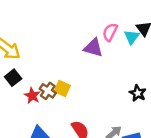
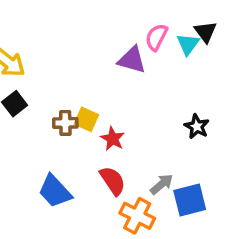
brown cross: (48, 91) -> (65, 123), turned -35
red star: (32, 96) -> (113, 139), moved

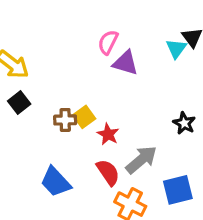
pink semicircle: (156, 37) -> (108, 42), moved
yellow square: (86, 119) -> (84, 117), turned 30
gray arrow: (162, 184) -> (141, 160), moved, size x1.5

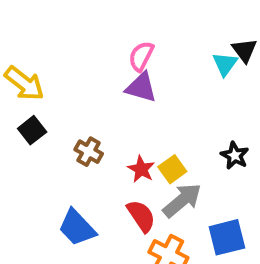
purple triangle: (125, 63) -> (141, 87), moved
yellow square: (84, 117) -> (172, 169), moved
brown cross: (65, 120) -> (89, 152), turned 30

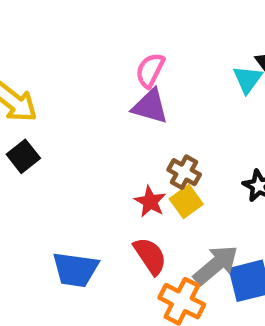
brown cross: (89, 152) -> (184, 172), moved
gray arrow: (182, 200) -> (216, 265), moved
blue trapezoid: (77, 228) -> (75, 270), turned -39

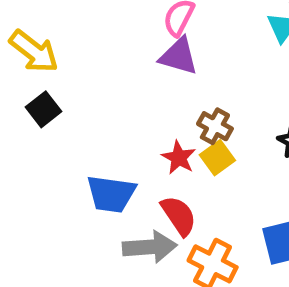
gray arrow: (216, 265) -> (150, 247), moved, turned 36
blue trapezoid: (75, 270) -> (111, 194), moved

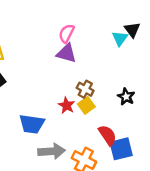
red semicircle: (179, 216) -> (107, 135), moved

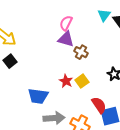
cyan triangle: (120, 38) -> (104, 15), moved
brown cross: (85, 89) -> (81, 52), moved

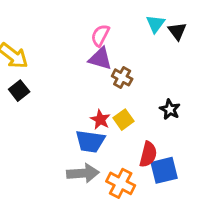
blue trapezoid: (38, 96) -> (90, 141), moved
red semicircle: (99, 105) -> (148, 154), turned 48

